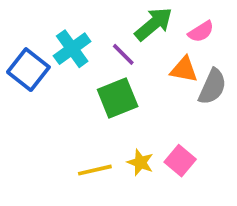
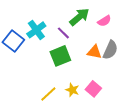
orange triangle: (184, 70) -> (94, 52), moved
yellow line: (95, 170) -> (48, 94), turned -30

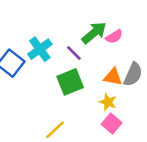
pink semicircle: (104, 21) -> (114, 37), moved
yellow star: (72, 90) -> (108, 102), moved

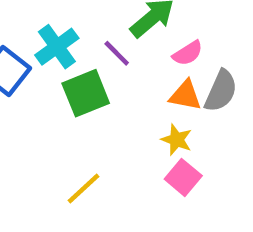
pink semicircle: (114, 37) -> (188, 53), moved
green square: (70, 82) -> (86, 93), moved

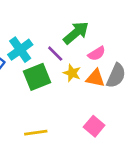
yellow star: (177, 140) -> (72, 73), moved
yellow line: (83, 188) -> (36, 133), turned 35

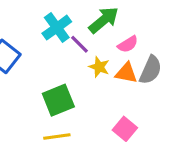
cyan cross: (20, 50) -> (57, 28), moved
green square: (37, 77) -> (58, 100), moved

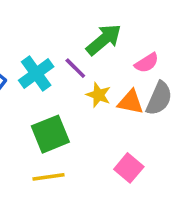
cyan cross: (57, 28) -> (36, 73), moved
pink semicircle: (128, 44) -> (147, 63), moved

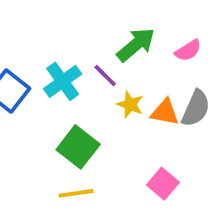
pink semicircle: (147, 63) -> (188, 50), moved
green square: (50, 134) -> (78, 147), turned -30

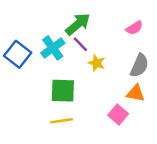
green arrow: (136, 45) -> (78, 24), moved
orange triangle: (165, 112) -> (136, 93), moved
green square: (78, 147) -> (63, 91), turned -36

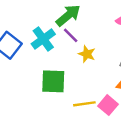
yellow line: (62, 121) -> (84, 104), moved

